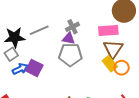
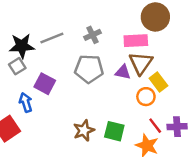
purple triangle: (69, 39) -> (123, 72), moved
yellow rectangle: (110, 64) -> (158, 82), moved
orange circle: (122, 68) -> (146, 97), moved
blue arrow: (20, 69) -> (26, 102), moved, turned -84

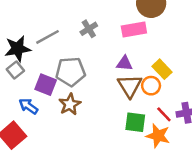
brown triangle: (141, 63) -> (130, 86), moved
gray pentagon: (89, 69) -> (71, 72), moved
blue arrow: (26, 102) -> (28, 106), turned -30
brown star: (84, 130) -> (70, 104), moved
green square: (114, 131) -> (135, 122), moved

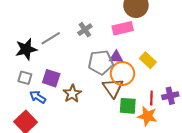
gray square: (15, 70) -> (25, 78), moved, turned -32
gray pentagon: (71, 72) -> (101, 62), moved
brown triangle: (130, 86) -> (113, 88), moved
orange circle: (151, 86) -> (122, 74), moved, size x1.5
red line: (164, 114) -> (151, 98), turned 48

